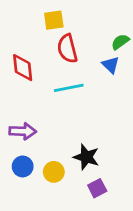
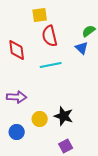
blue circle: (23, 166) -> (17, 132), moved
yellow circle: (54, 172) -> (40, 119), moved
purple square: (97, 188) -> (66, 146), moved

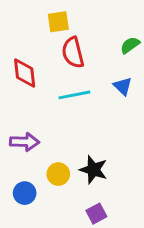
blue triangle: (82, 48) -> (123, 86), moved

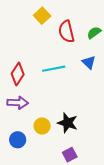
yellow square: (58, 22) -> (42, 16), turned -35
red semicircle: (73, 53) -> (66, 32), moved
red diamond: (25, 73) -> (18, 74), moved, turned 40

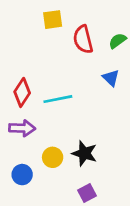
yellow square: (42, 16) -> (53, 20), turned 35
cyan line: (54, 69) -> (58, 99), moved

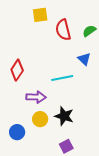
cyan line: (58, 99) -> (62, 78), moved
purple arrow: (22, 128) -> (36, 97), moved

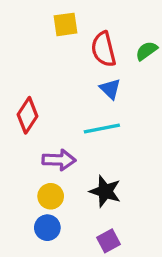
blue triangle: (84, 59) -> (110, 89), moved
yellow circle: (40, 119) -> (51, 196), moved
blue circle: (17, 132) -> (47, 228), moved

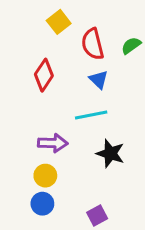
yellow square: (66, 24) -> (59, 22), turned -30
red diamond: (28, 115) -> (44, 75), moved
black star: (105, 191) -> (110, 153), moved

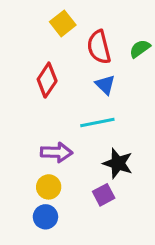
purple square: (97, 216) -> (104, 195), moved

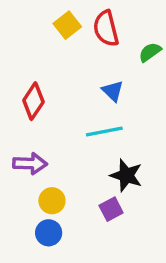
red semicircle: (99, 47) -> (106, 29), moved
red diamond: (47, 80) -> (33, 101), moved
purple arrow: (56, 152) -> (30, 164), moved

